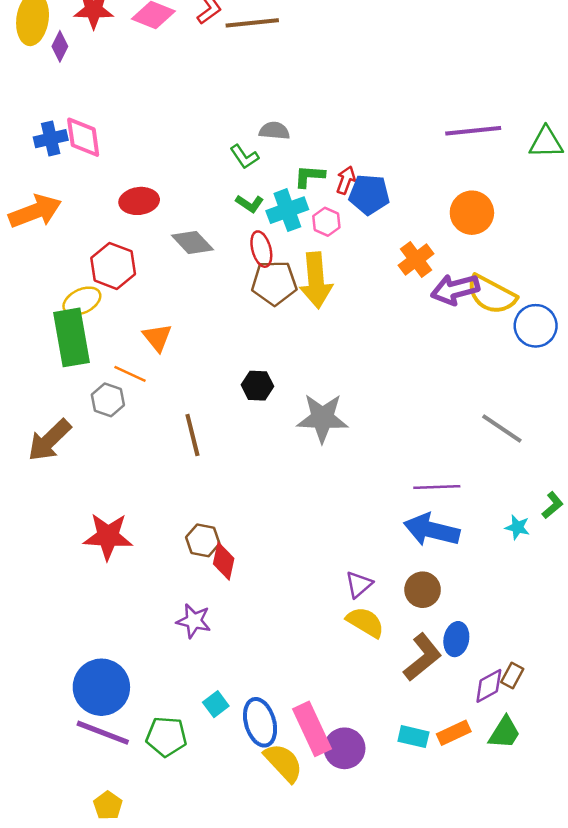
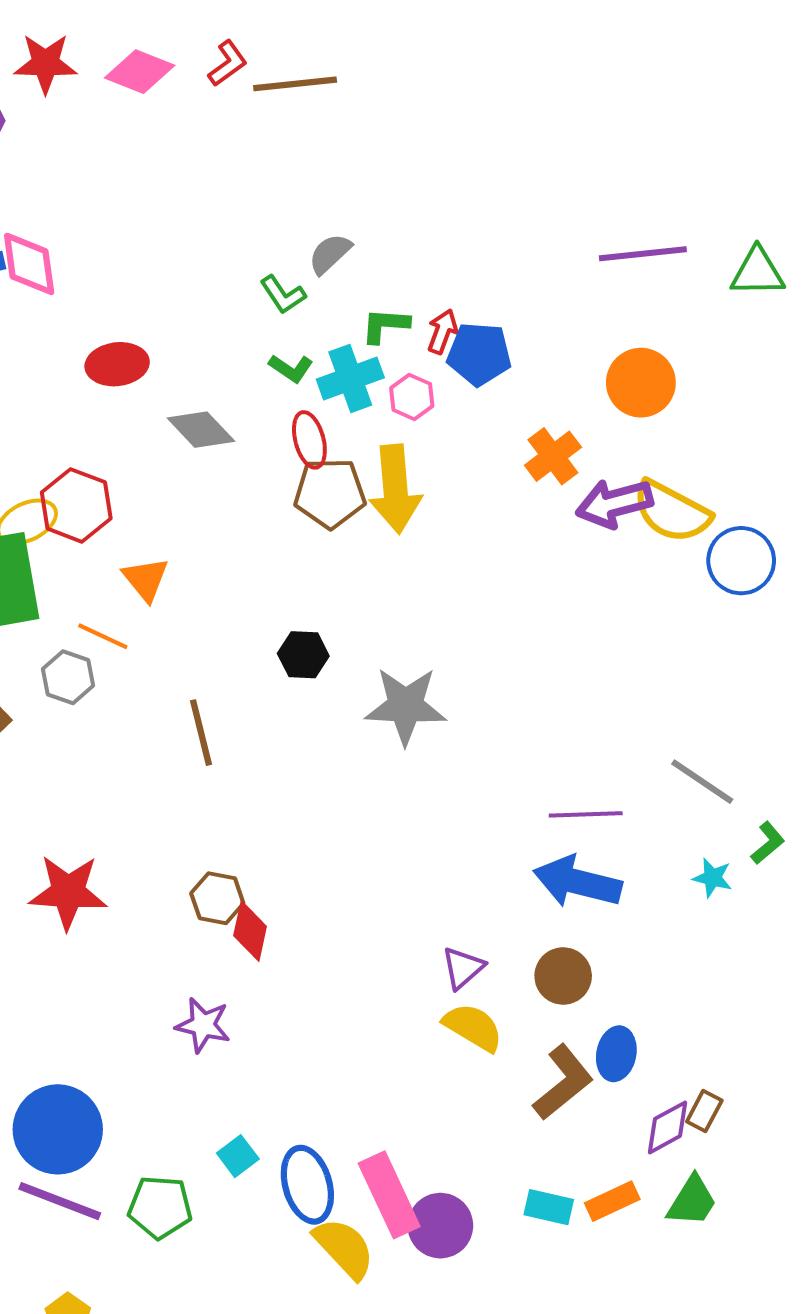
gray semicircle: (274, 131) -> (330, 254), turned -48
red hexagon: (113, 266) -> (76, 505), moved
gray line: (502, 428) -> (702, 782), moved

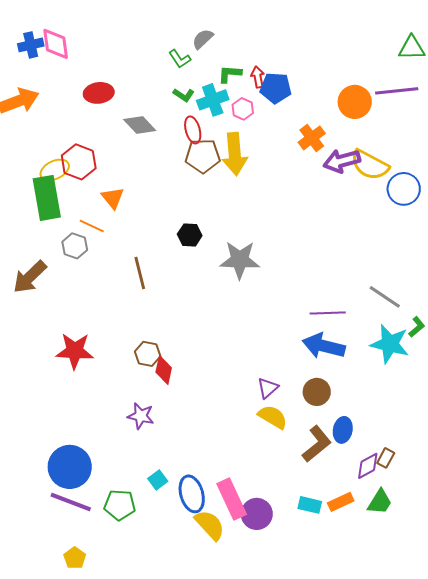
purple line: (643, 254) -> (397, 91), moved
red arrow: (442, 331) -> (258, 77), turned -30
cyan star: (712, 878) -> (390, 344), size x2.0

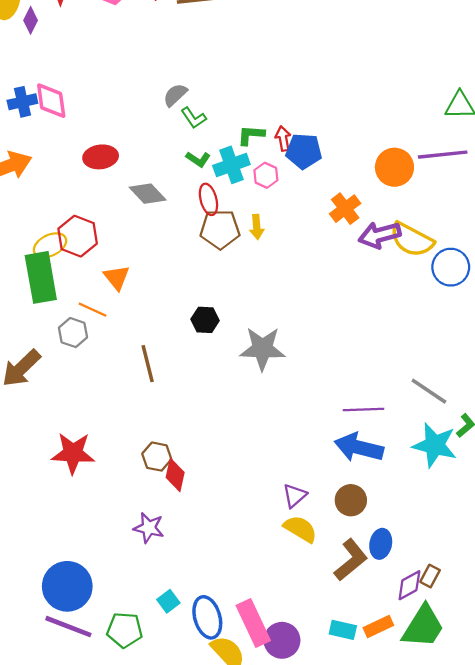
gray semicircle: (203, 39) -> (175, 95), moved
yellow arrow: (235, 154) -> (257, 227), size x0.5
green trapezoid: (380, 502) -> (423, 627), size x1.5

